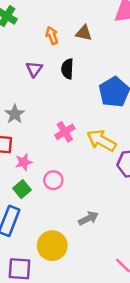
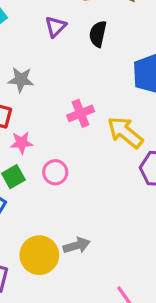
gray star: (15, 114) -> (21, 80), turned 30
gray arrow: (88, 218) -> (77, 245), moved

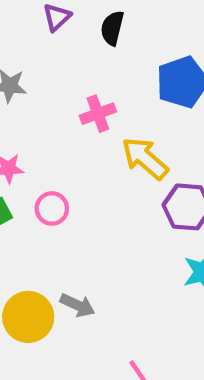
pink cross: (81, 113) -> (98, 114), moved
gray arrow: (77, 245) -> (78, 305), turned 40

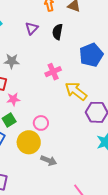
pink circle: (52, 208) -> (41, 123), moved
yellow circle: (28, 317) -> (29, 142), moved

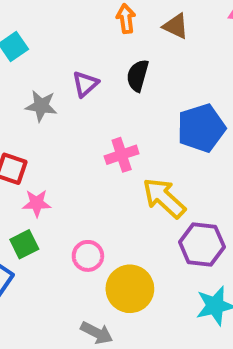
purple triangle: (32, 28) -> (85, 84), moved
gray star: (12, 61) -> (41, 106), moved
yellow circle: (29, 142) -> (130, 289), moved

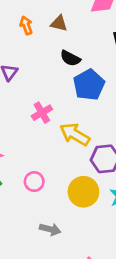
black semicircle: (138, 76) -> (70, 58), moved, turned -66
yellow circle: (130, 289) -> (83, 192), moved

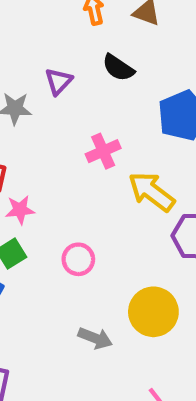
black semicircle: (70, 58) -> (118, 68), moved
yellow circle: (83, 192) -> (153, 312), moved

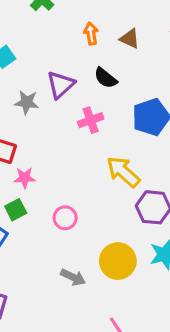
purple triangle: (59, 81) -> (61, 85), size x1.4
pink cross: (103, 151) -> (91, 120), moved

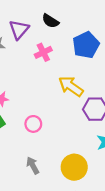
yellow circle: (118, 261) -> (74, 167), moved
gray arrow: (73, 277) -> (33, 165), moved, turned -138

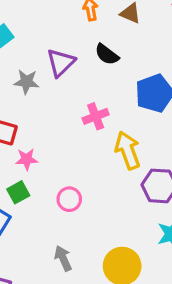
pink cross: (43, 52) -> (96, 116), moved
yellow arrow: (71, 86) -> (128, 150), turned 30

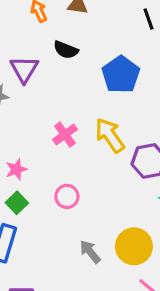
pink cross: (96, 116) -> (65, 135), moved
gray arrow: (63, 258) -> (90, 252), moved

